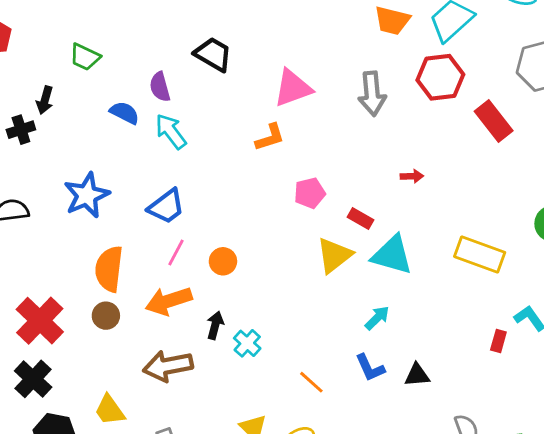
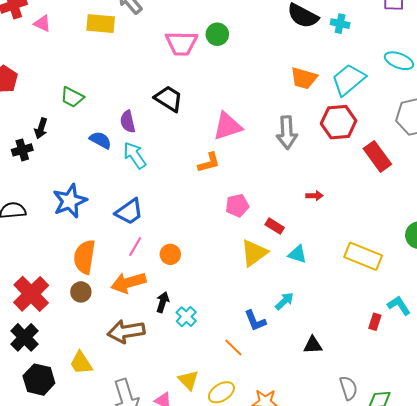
cyan triangle: (392, 255) -> (297, 254), size x0.6
blue L-shape: (370, 368) -> (255, 321), moved

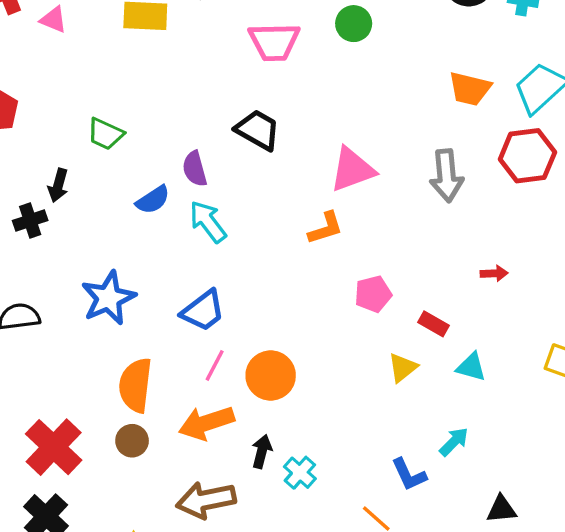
green circle: (217, 34) -> (354, 24), moved
blue semicircle: (100, 140) -> (153, 200), turned 120
yellow triangle: (254, 253) -> (403, 368), size x0.7
orange circle: (170, 254) -> (271, 376), size x1.5

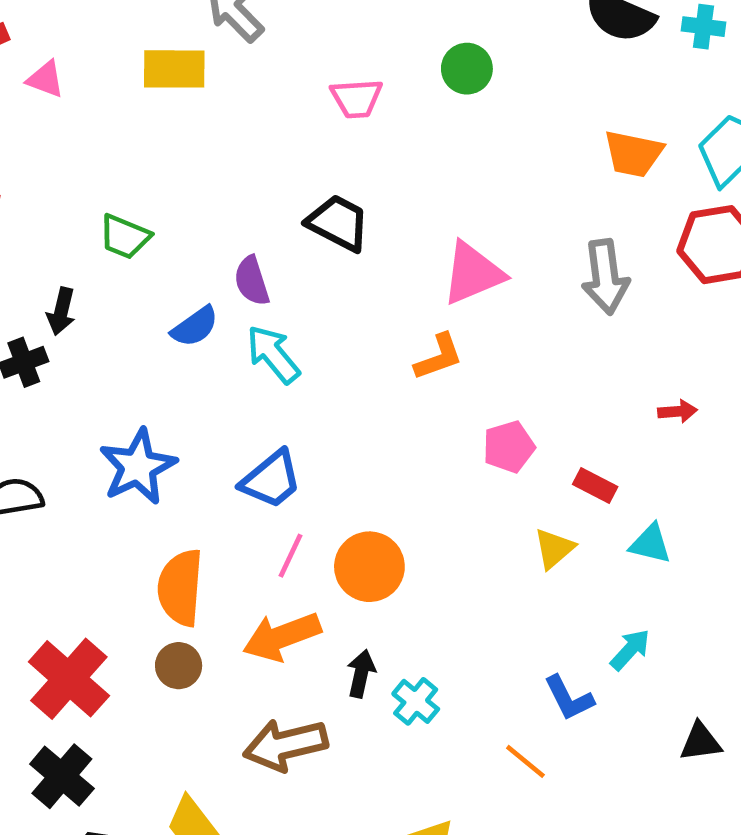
pink trapezoid: (274, 42) -> (357, 98), size x0.7

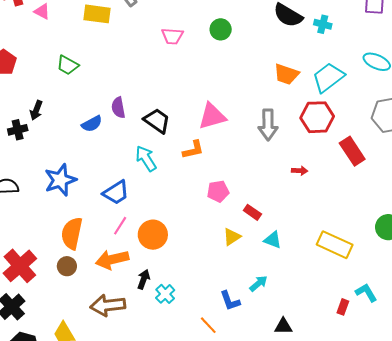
black trapezoid: (338, 223) -> (157, 121), moved
green trapezoid: (125, 237) -> (68, 65), moved
cyan arrow: (273, 354) -> (146, 158), moved
red arrow: (678, 411) -> (300, 171), moved

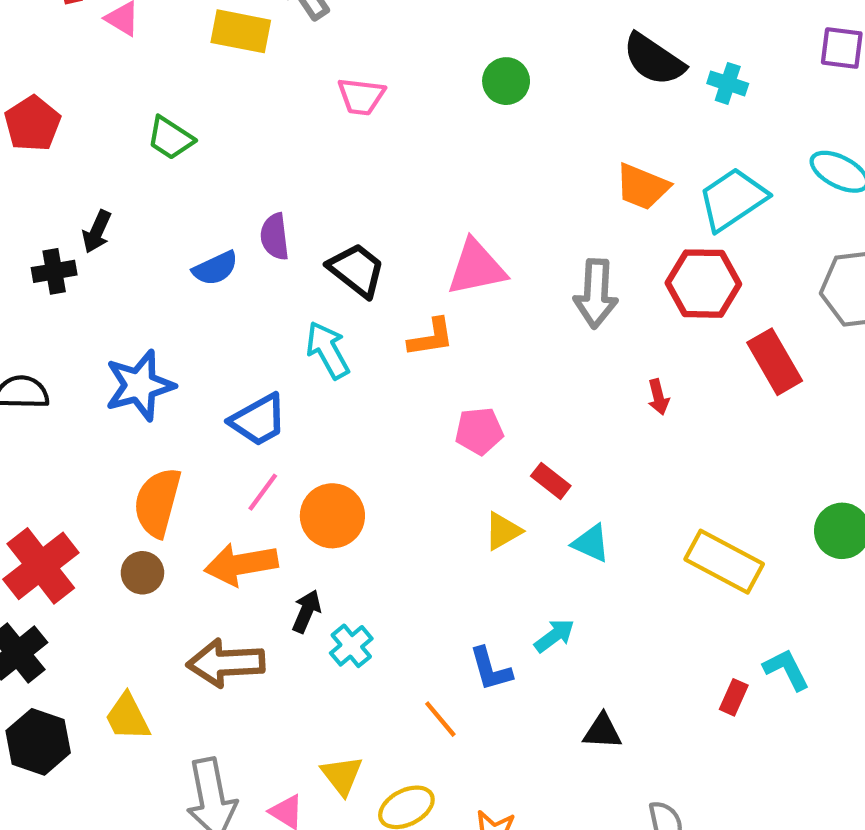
pink trapezoid: (172, 36) -> (361, 96), moved
red arrow: (300, 171) -> (658, 397), turned 70

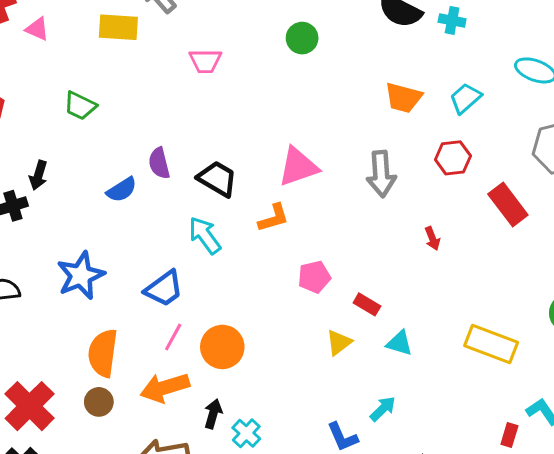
cyan trapezoid: (733, 199) -> (465, 98), size x0.7
red hexagon: (703, 284) -> (453, 158), size x0.7

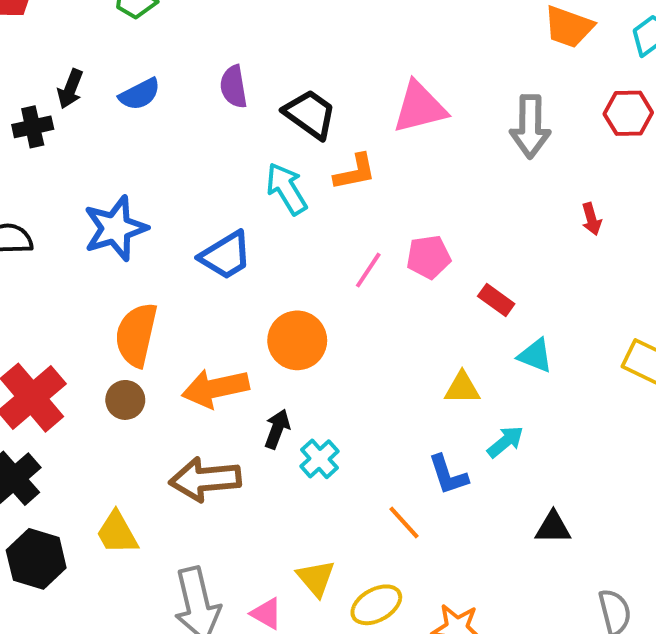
blue semicircle: (122, 190) -> (140, 94), moved
orange L-shape: (274, 218) -> (355, 172), moved
pink line: (173, 337) -> (368, 270), moved
yellow triangle: (339, 342) -> (462, 388), moved, turned 32

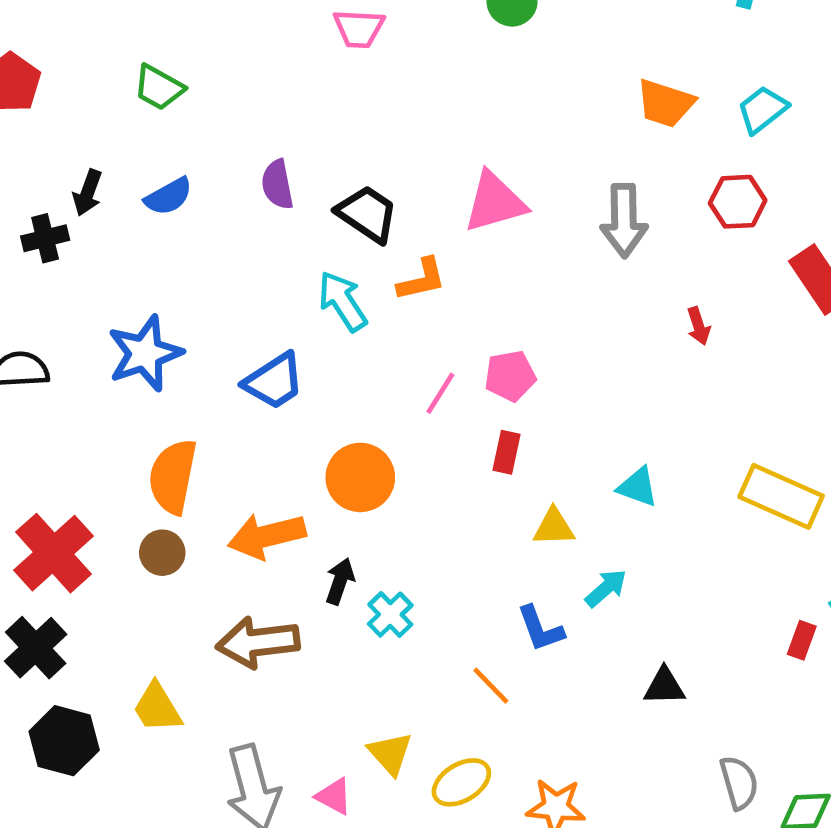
red rectangle: (496, 300) -> (506, 452), moved, turned 68

